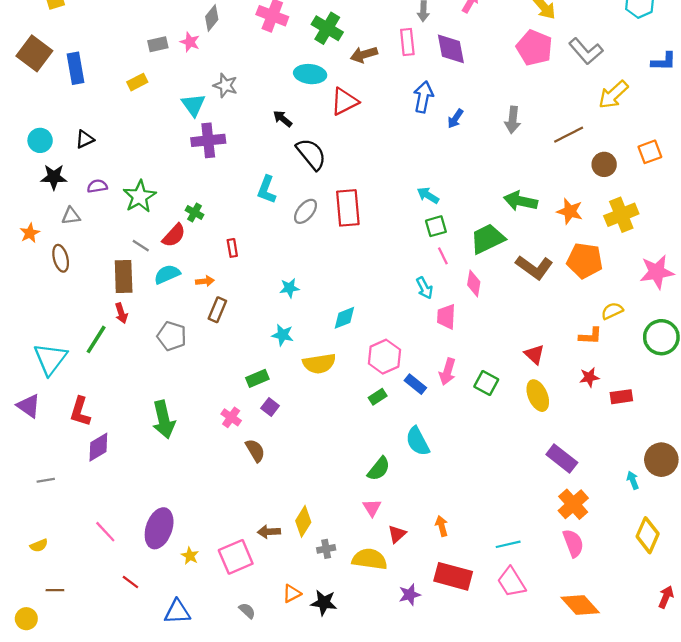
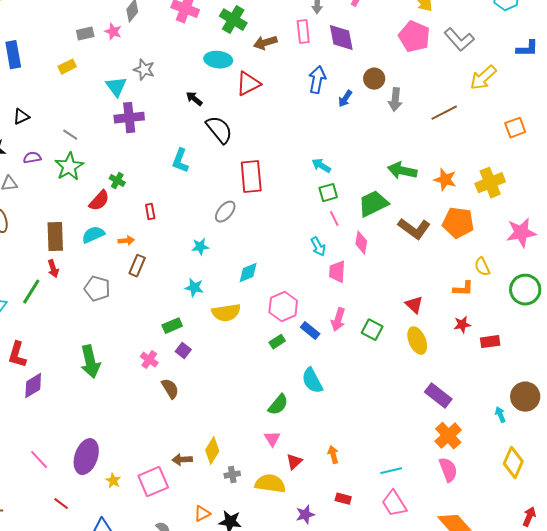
brown circle: (604, 164) -> (374, 79), moved
gray ellipse: (305, 211) -> (225, 212), moved
gray line: (141, 246) -> (70, 135), moved
yellow semicircle: (612, 311) -> (482, 267), turned -90
red rectangle: (453, 576) -> (343, 499), size x0.5

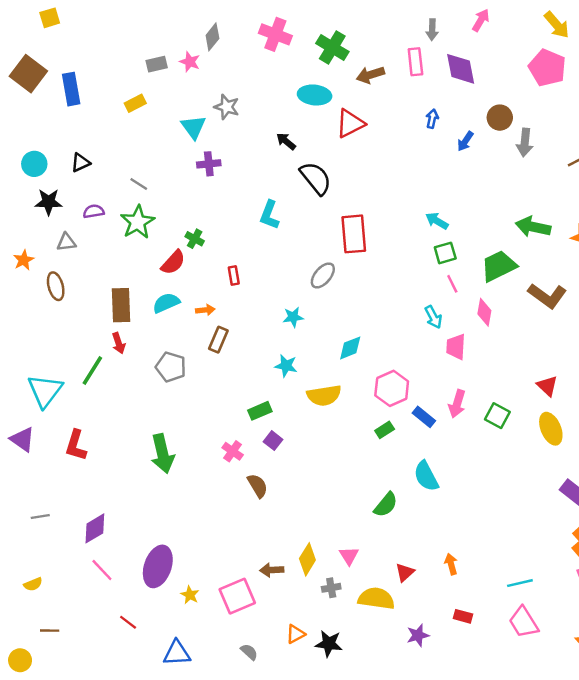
blue arrow: (317, 80) -> (432, 119), size x0.6
purple cross: (129, 118) -> (209, 164), size x0.7
purple diamond: (33, 386) -> (95, 528), moved
pink triangle: (272, 439) -> (349, 556), moved

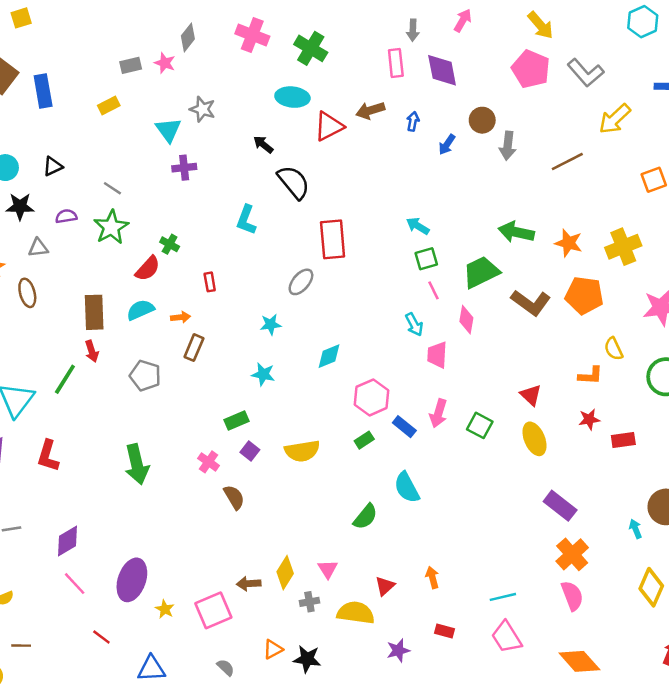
brown arrow: (370, 75) -> (370, 110), moved
yellow semicircle: (324, 395) -> (302, 451), moved

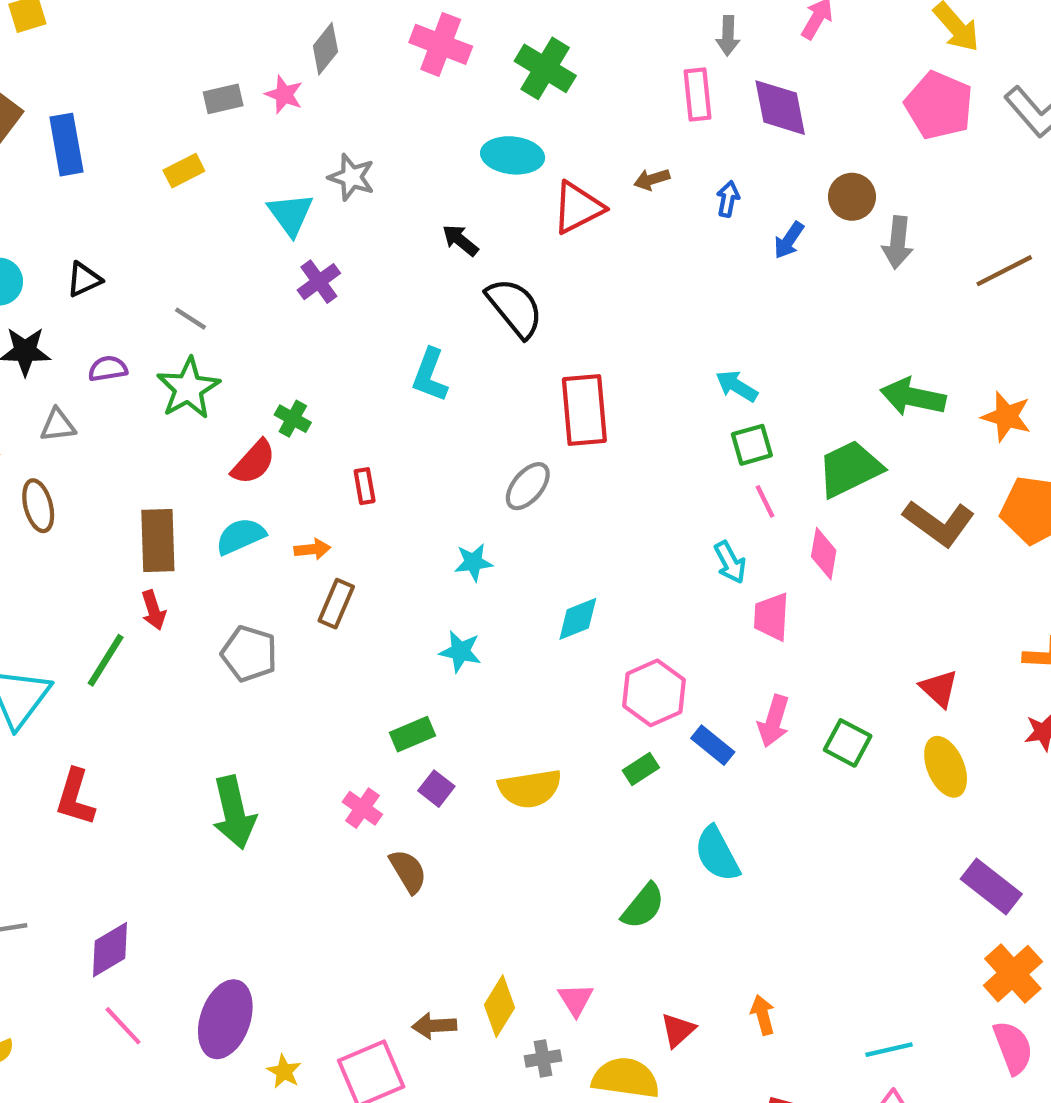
brown arrow: (370, 110) -> (652, 179), size x0.7
purple cross: (184, 168) -> (319, 282), turned -30

